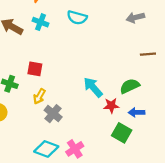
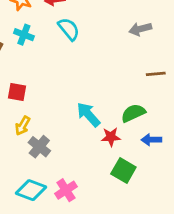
cyan semicircle: (77, 18) -> (69, 29), turned -144
blue arrow: (136, 112) -> (151, 140), moved

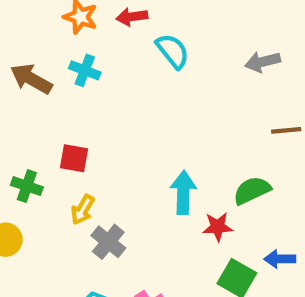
cyan semicircle: (69, 29) -> (173, 51), moved
cyan arrow: (88, 114) -> (183, 192), turned 44
blue arrow: (151, 140) -> (280, 259), moved

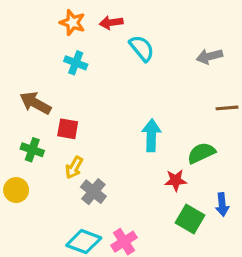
brown arrow: (31, 79) -> (35, 103), moved
cyan arrow: (183, 192) -> (151, 135), moved
blue arrow: (280, 259) -> (222, 205), turned -95

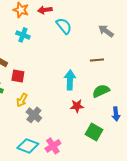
gray arrow: (209, 56) -> (106, 31), turned 49
brown line: (227, 108) -> (97, 60), moved
red star: (176, 180) -> (77, 106), moved
blue arrow: (222, 205) -> (116, 114), moved

